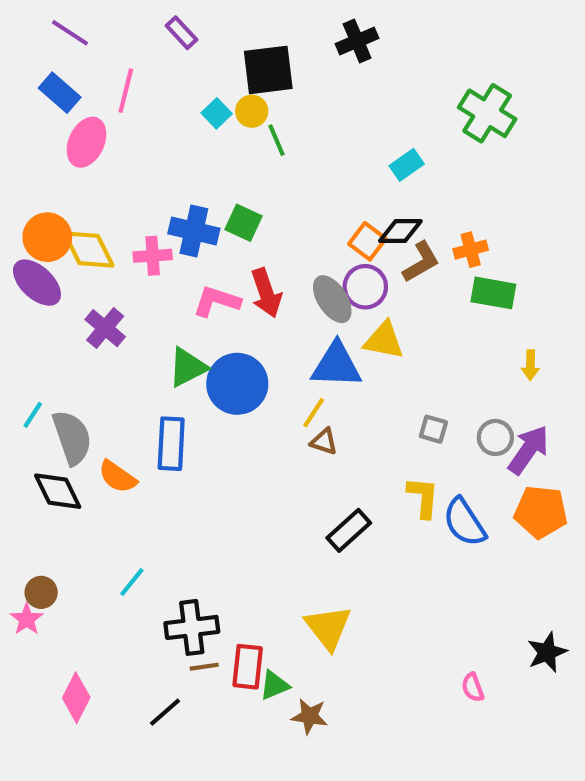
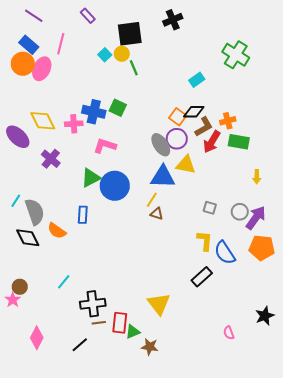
orange circle: (47, 237) -> (23, 64), moved
red arrow: (266, 293) -> (212, 142), moved, turned 50
blue rectangle: (171, 444) -> (83, 215), size x0.7
black rectangle: (349, 530) -> (202, 277), moved

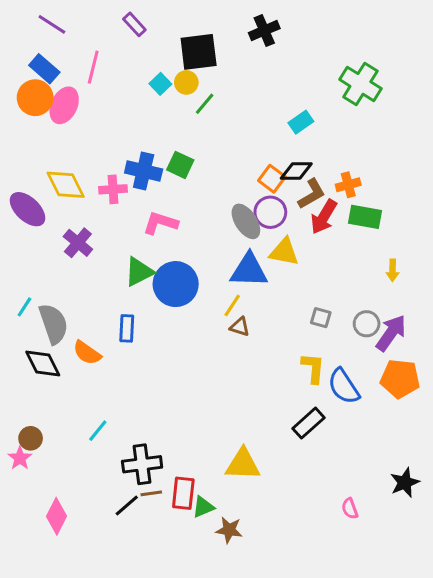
green line: (134, 68) -> (205, 104), turned 63
yellow triangle: (159, 304) -> (243, 464), turned -50
black line: (80, 345) -> (127, 505), moved

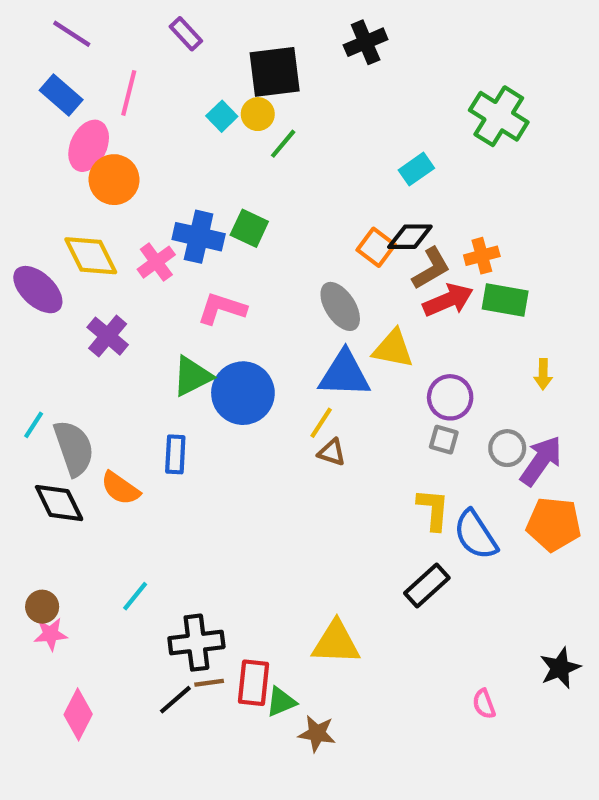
orange circle: (35, 98) -> (114, 180), moved
pink cross: (113, 189) -> (156, 262), turned -32
purple circle: (270, 212) -> (450, 397), moved
red arrow: (324, 217) -> (448, 300), turned -144
pink star: (20, 458) -> (51, 634), moved, turned 30

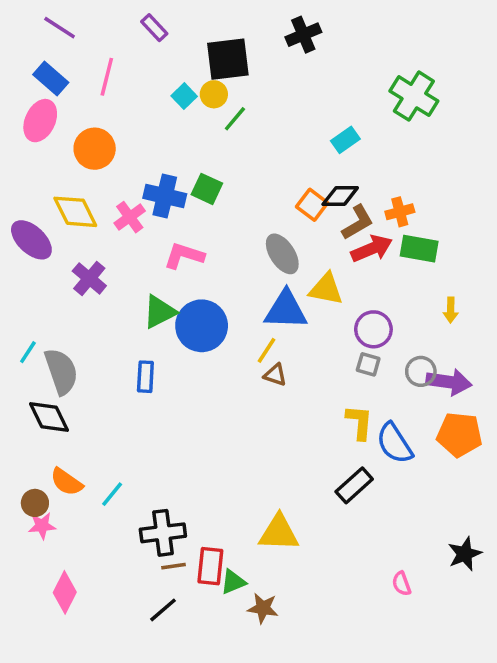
pink ellipse: (89, 146) -> (40, 121), moved
purple arrow: (541, 461) -> (449, 382), turned 63
orange semicircle: (120, 488) -> (67, 482), moved
black line: (175, 700) -> (163, 610), moved

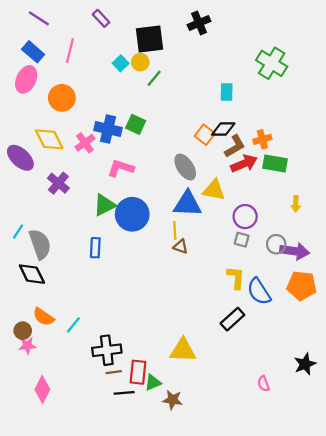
cyan rectangle: (345, 140) -> (227, 92), turned -54
yellow line: (266, 350) -> (175, 230), turned -36
black line: (163, 610) -> (124, 393), moved, turned 36

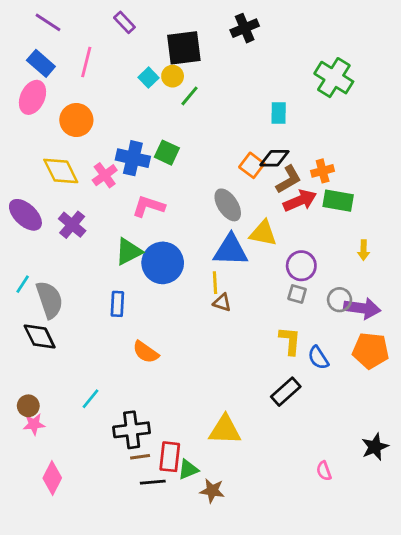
purple ellipse: (20, 158) -> (25, 215), moved
blue semicircle: (259, 291) -> (318, 358), size x0.7
orange semicircle: (43, 317) -> (146, 352), moved

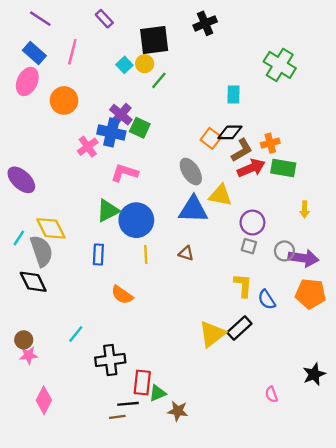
yellow diamond: (61, 171) -> (51, 228), moved
purple cross: (72, 225) -> (121, 115), moved
yellow line: (215, 283) -> (146, 255), moved
yellow triangle: (225, 430) -> (212, 334), moved, turned -40
brown line: (140, 457) -> (117, 417), moved

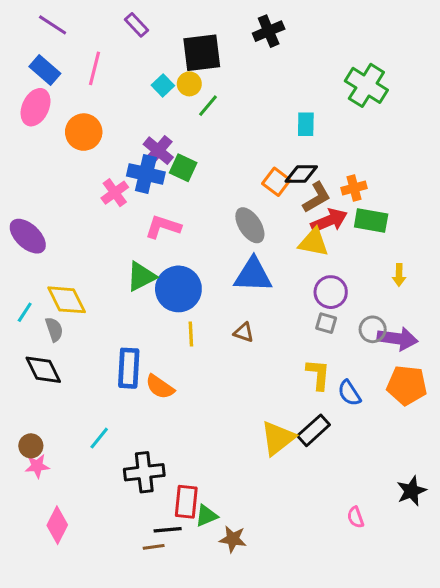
yellow triangle: (220, 195) -> (314, 242), moved
gray semicircle: (41, 251) -> (54, 329), size x0.6
blue rectangle: (98, 255) -> (129, 368), moved, size x1.4

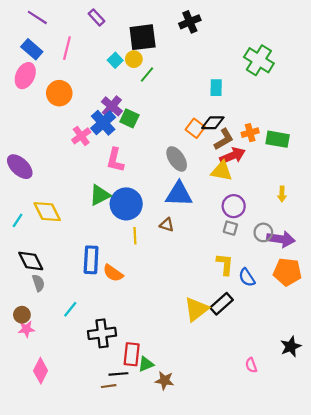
blue cross: (146, 174) -> (103, 123), turned 35
green rectangle: (371, 221) -> (278, 139), moved
pink L-shape: (163, 227) -> (115, 160), turned -95
gray semicircle: (54, 329) -> (38, 283), moved
brown triangle: (244, 332) -> (167, 225), moved

